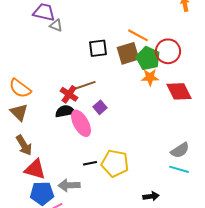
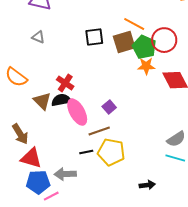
gray triangle: (56, 25) -> (38, 37), moved
brown line: (85, 85) -> (99, 131), moved
purple square: (100, 107) -> (109, 107), moved
brown triangle: (19, 112) -> (42, 101), moved

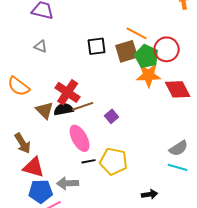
orange star: (146, 66) -> (149, 75), size x1.4
red cross: (65, 83) -> (68, 92), size x1.4
pink ellipse: (77, 112) -> (80, 138), moved
brown line: (99, 131) -> (83, 106), moved

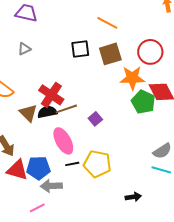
orange line: (137, 33) -> (107, 23), moved
gray triangle: (41, 46) -> (24, 49), turned -48
green pentagon: (147, 56) -> (143, 102), moved
blue pentagon: (41, 191) -> (38, 168), moved

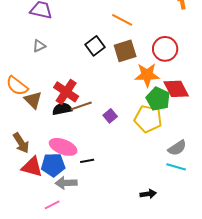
black square: (80, 49) -> (95, 46), turned -30
brown triangle: (28, 113) -> (33, 100), moved
pink ellipse: (63, 141) -> (63, 147), moved, turned -40
yellow pentagon: (97, 164) -> (148, 119), moved

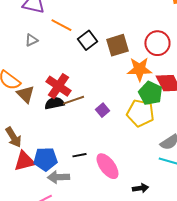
orange line: (122, 20) -> (61, 25), moved
pink ellipse: (63, 147) -> (107, 166), moved, turned 32
red triangle: (32, 167) -> (24, 161), turned -30

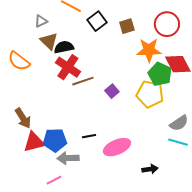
brown square: (117, 45) -> (127, 26), size x0.7
brown triangle: (25, 94) -> (49, 41), moved
black semicircle: (54, 103) -> (64, 47), moved
pink ellipse: (107, 166) -> (117, 147), turned -76

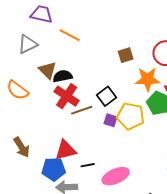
gray triangle: (41, 21) -> (28, 44), moved, size x1.5
black square: (97, 21) -> (107, 96), moved
purple square: (112, 91) -> (111, 120), turned -32
yellow pentagon: (150, 94) -> (131, 116), moved
red triangle: (34, 142) -> (66, 150), moved

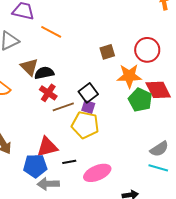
red cross: (67, 96) -> (48, 93), size x0.7
yellow pentagon: (131, 116) -> (85, 125), moved
purple square: (111, 120) -> (88, 107), moved

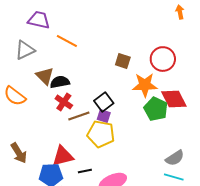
brown square: (107, 52) -> (123, 61), turned 35

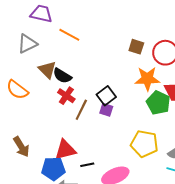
brown square: (123, 61) -> (136, 47), moved
black semicircle: (60, 82) -> (62, 76), turned -138
brown line: (79, 116) -> (81, 110), turned -45
yellow pentagon: (101, 134) -> (144, 144), moved

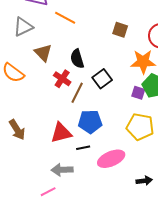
brown square: (136, 47) -> (120, 30), moved
black semicircle: (62, 76) -> (77, 59), moved, turned 42
purple square: (106, 110) -> (138, 93), moved
blue pentagon: (53, 169) -> (90, 122), moved

